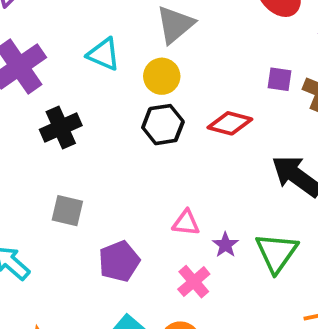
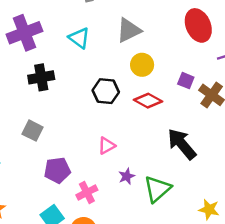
yellow circle: (162, 76) -> (142, 65), moved
pink triangle: (186, 223) -> (107, 146), moved, turned -48
pink cross: (194, 282) -> (87, 192), moved

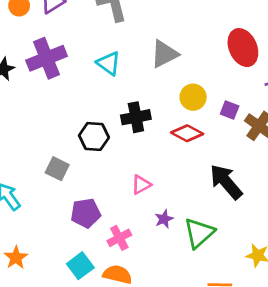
yellow circle: (142, 65) -> (193, 97), moved
black cross: (41, 77) -> (136, 117), moved
black hexagon: (106, 91) -> (94, 136), moved

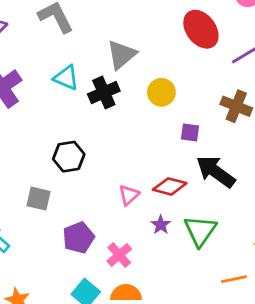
purple square: (230, 110) -> (190, 133), moved
black cross: (136, 117) -> (104, 93), moved
red diamond: (187, 133) -> (170, 186), moved

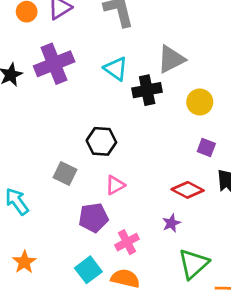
purple square: (190, 133) -> (206, 148), moved
pink triangle: (129, 195) -> (115, 185), moved
green triangle: (200, 231) -> (193, 264), moved

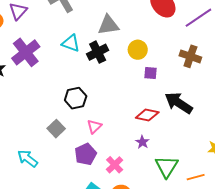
gray triangle: (171, 59) -> (108, 25), turned 35
purple square: (206, 148) -> (151, 73), moved
gray square: (65, 174) -> (56, 129), turned 36

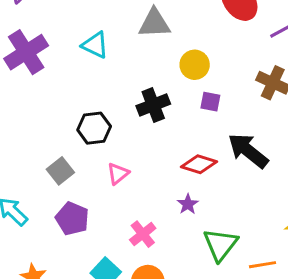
black cross: (98, 52) -> (153, 105), moved
purple pentagon: (86, 154) -> (72, 219), moved, turned -30

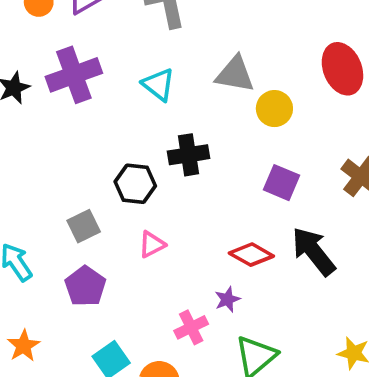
yellow circle: (195, 65) -> (274, 109), moved
purple square: (210, 102) -> (281, 183), size x1.4
black cross: (153, 105) -> (189, 155), moved
pink cross: (143, 234) -> (191, 327), moved

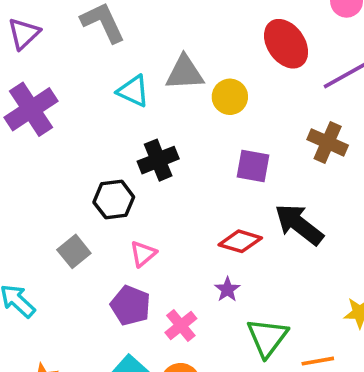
cyan triangle: (158, 85) -> (133, 91), moved
purple pentagon: (85, 286) -> (130, 306), moved
pink cross: (191, 327) -> (181, 325), moved

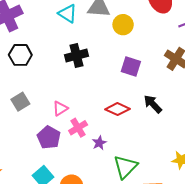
black hexagon: (114, 200) -> (20, 55), moved
black arrow: (299, 224) -> (153, 104), size x0.7
purple star: (227, 289) -> (99, 143), moved
pink cross: (181, 325) -> (78, 128), moved

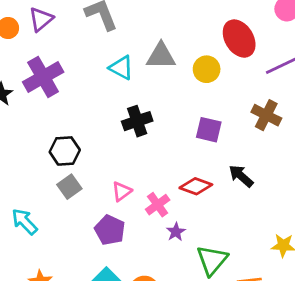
yellow circle: (123, 25) -> (207, 69), moved
black hexagon: (20, 55) -> (65, 151), moved
pink cross: (78, 128) -> (158, 205), moved

